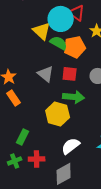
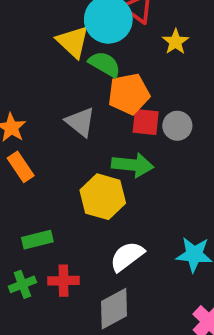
orange pentagon: (75, 47) -> (129, 94), moved
red square: (70, 74) -> (146, 122), moved
green rectangle: (23, 137) -> (37, 240), turned 49

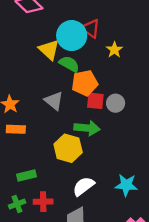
orange rectangle: (21, 167) -> (16, 129), turned -54

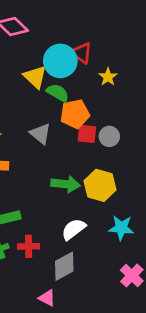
green arrow: (87, 128) -> (66, 184), moved
yellow hexagon: (68, 148) -> (100, 185), moved

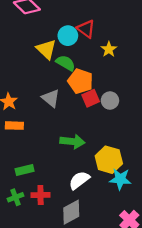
cyan circle: (60, 61) -> (68, 36), size x0.7
orange pentagon: (75, 114) -> (80, 81), turned 30
red square: (87, 134) -> (91, 98), turned -30
yellow hexagon: (100, 185) -> (109, 160), moved

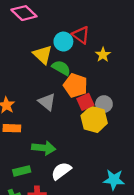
green arrow: (72, 142) -> (44, 148), moved
yellow hexagon: (109, 160) -> (94, 119), moved
white semicircle: (79, 180) -> (61, 171), moved

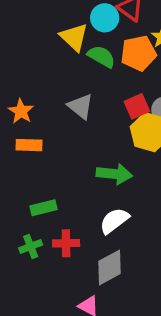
orange pentagon: (75, 85) -> (138, 53), moved, turned -30
green arrow: (44, 148) -> (114, 174), moved
white semicircle: (61, 171) -> (114, 221), moved

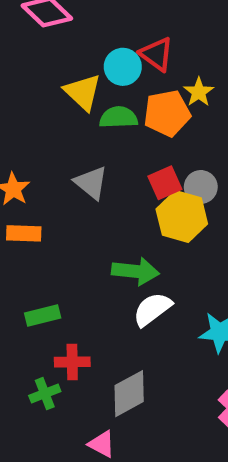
green semicircle: (101, 56) -> (119, 117), turned -32
white semicircle: (114, 221) -> (152, 309), moved
green cross: (31, 246) -> (45, 394), moved

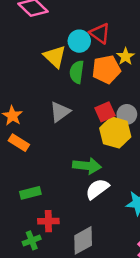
green semicircle: (119, 117) -> (77, 72), turned -80
gray triangle: (91, 183) -> (60, 112), turned 45
orange rectangle: (24, 233) -> (19, 143), turned 30

